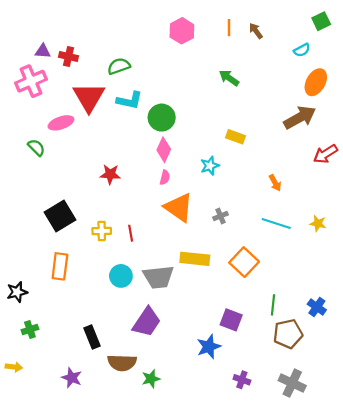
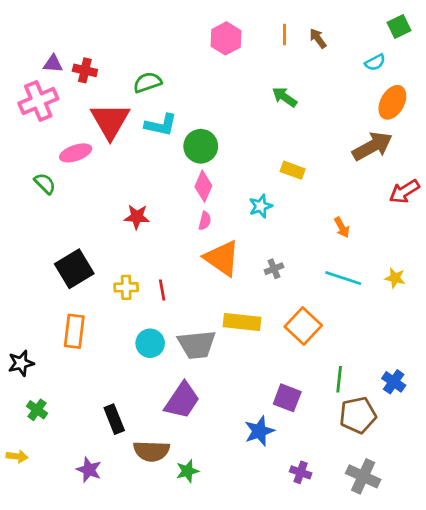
green cross: (30, 330) -> (37, 410), turned -35

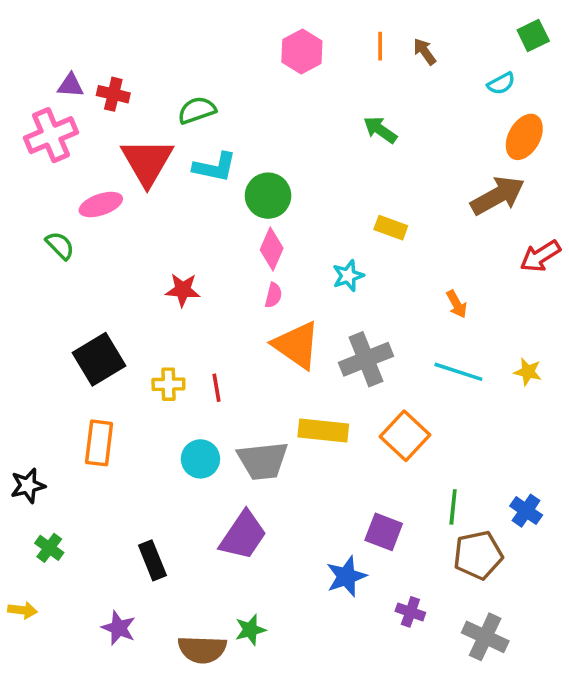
gray cross: (274, 269) -> (366, 359), size x2.0
brown semicircle: (151, 451) -> (202, 649), moved
purple cross: (301, 472) -> (410, 612), moved

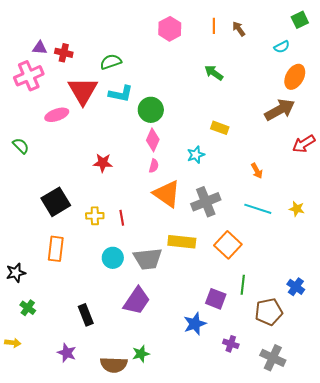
green semicircle: (60, 245) -> (21, 146), moved
green line: (453, 507) -> (243, 285), moved

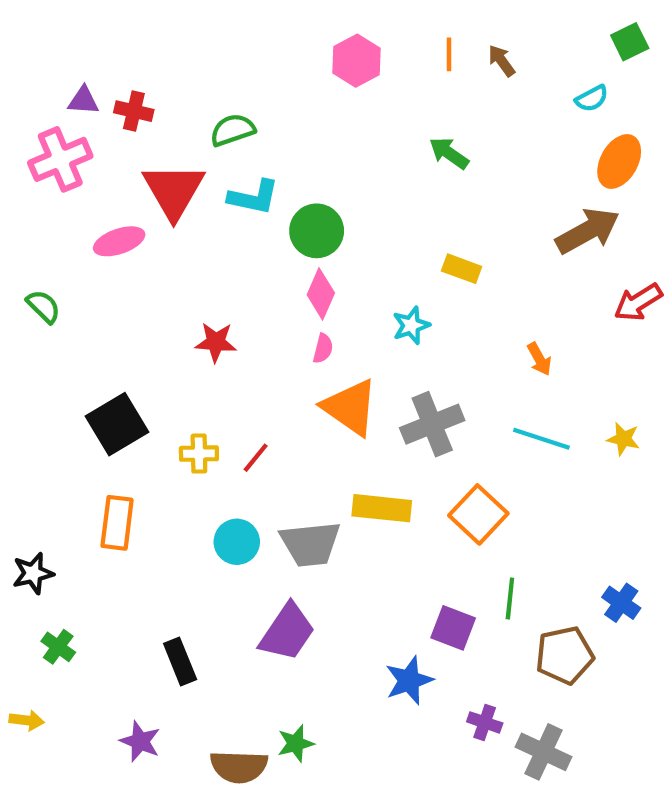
red line: (122, 218) -> (256, 458), turned 49
gray cross: (273, 358) -> (544, 752), moved

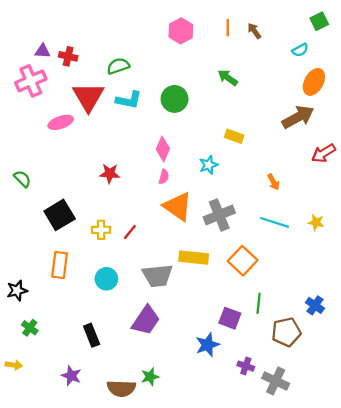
green circle: (317, 231) -> (175, 99), moved
green semicircle: (43, 306) -> (22, 179), moved
cyan circle: (237, 542) -> (106, 279), moved

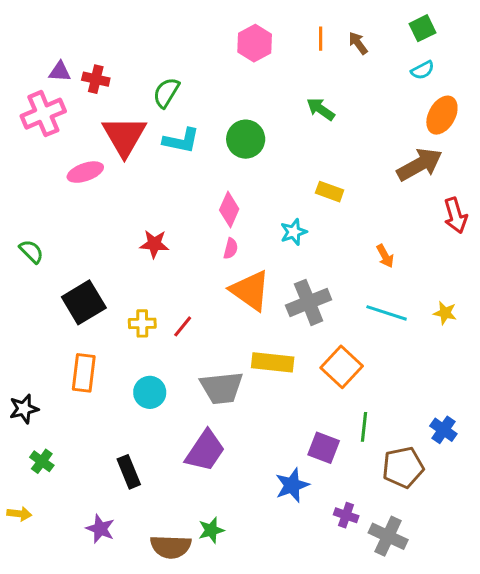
green square: (319, 21) -> (422, 28), moved
green semicircle: (118, 66) -> (166, 93), turned -40
red arrow: (323, 153) -> (455, 215), turned -75

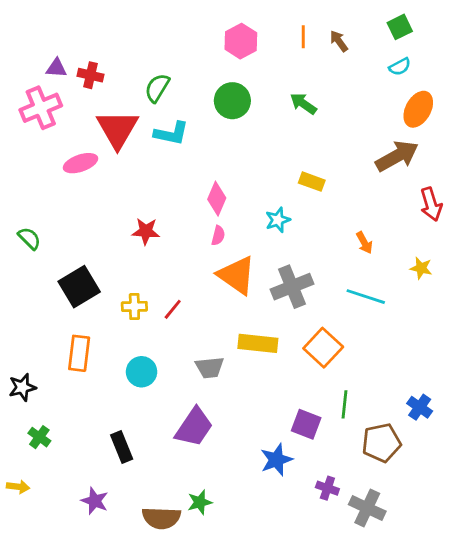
green circle: (246, 139) -> (232, 101), moved
yellow star: (445, 313) -> (421, 268), moved
gray trapezoid: (222, 388) -> (210, 367), size x0.7

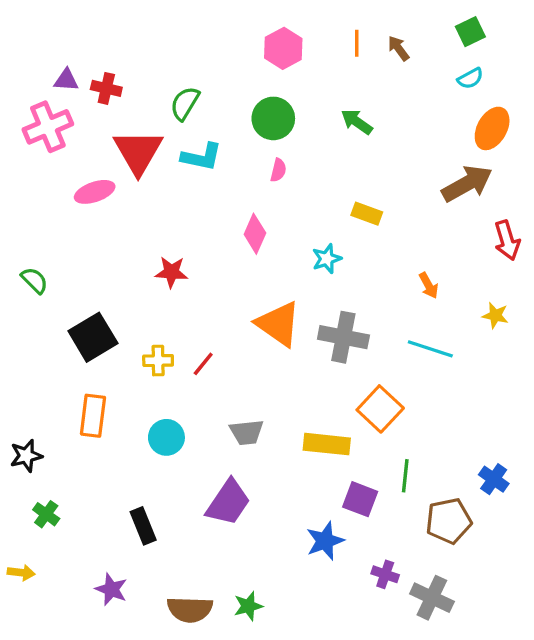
pink semicircle: (218, 236) -> (278, 170), moved
gray cross: (292, 287) -> (343, 337), turned 33
yellow rectangle: (258, 343) -> (327, 444), moved
green star: (200, 502) -> (248, 606), moved

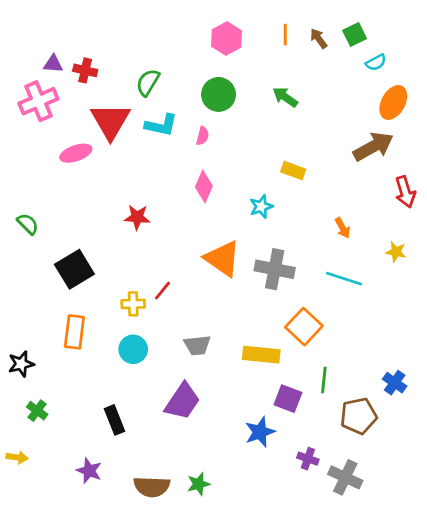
green square: (470, 32) -> (355, 34), moved
pink semicircle: (278, 170) -> (203, 136), moved
yellow cross: (158, 361) -> (133, 304), moved

